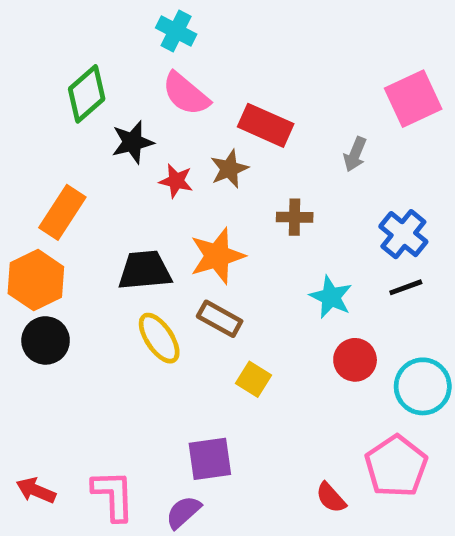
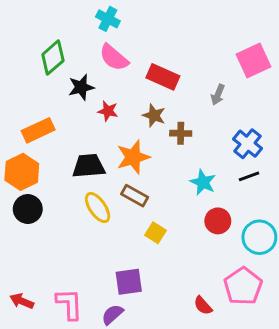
brown star: (229, 169) -> (154, 115), moved, turned -30
orange rectangle: (62, 212) -> (38, 130), turned 32

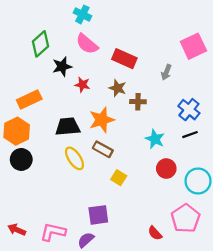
pink L-shape: (69, 304) -> (53, 232), turned -75

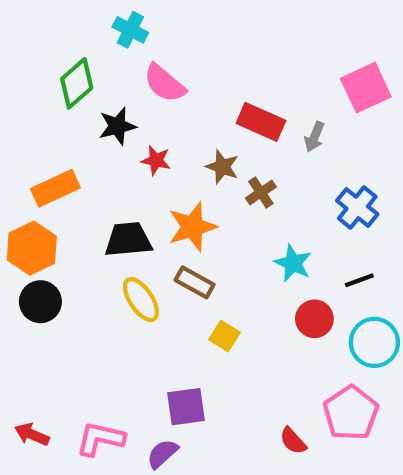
cyan cross: (82, 14) -> (130, 30), moved
red rectangle: (124, 59) -> (261, 122), moved
brown cross: (138, 102) -> (261, 192), turned -35
black line: (190, 135) -> (359, 280), moved

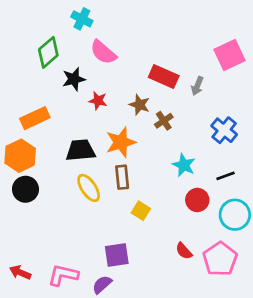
brown rectangle: (195, 282) -> (122, 177), turned 55
red semicircle: (293, 441) -> (184, 251), moved

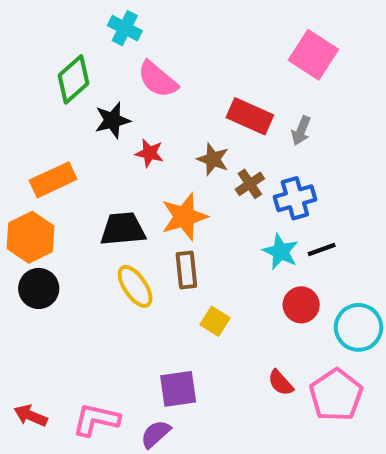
pink square: (229, 55) -> (313, 55), moved, turned -32
blue cross: (224, 130) -> (295, 198), moved, turned 35
black line: (225, 176) -> (322, 250), moved

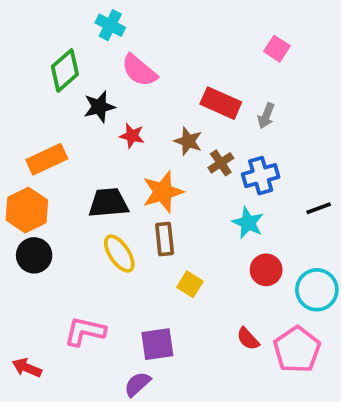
pink square: (313, 55) -> (277, 49), size x0.6
black line: (322, 250) -> (319, 208), moved
pink L-shape: (96, 420) -> (85, 331), moved

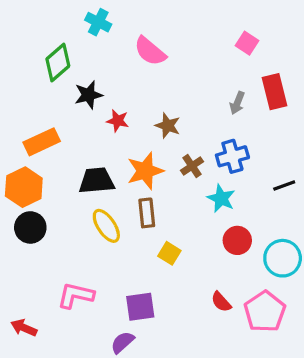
pink semicircle: (139, 70) -> (150, 51), moved
red rectangle: (221, 103) -> (274, 92), moved, turned 52
brown cross: (221, 163) -> (192, 166), moved

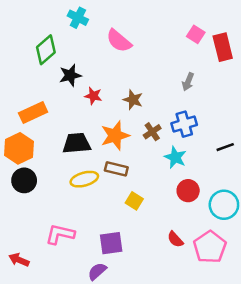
red rectangle: (274, 92) -> (223, 47), moved
brown rectangle: (147, 213) -> (116, 169), turned -70
yellow ellipse: (106, 226) -> (84, 179), turned -72

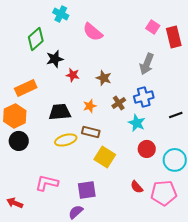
gray arrow: (188, 82) -> (147, 64), size x1.5
orange star: (115, 136) -> (90, 106), size x0.6
yellow square: (134, 201) -> (105, 157), size x1.5
pink pentagon: (210, 247) -> (164, 193), turned 30

